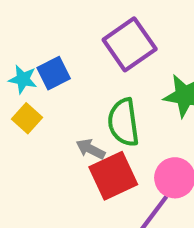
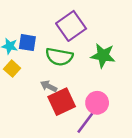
blue square: (54, 73) -> (27, 43), turned 36
green semicircle: (123, 122) -> (59, 57), moved, turned -72

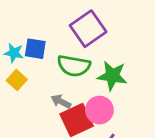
green star: (103, 56) -> (112, 76), moved
pink circle: (97, 103) -> (99, 110), moved

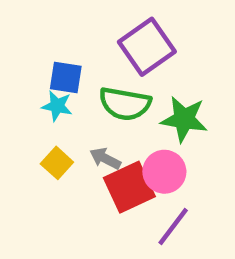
cyan star: (14, 53) -> (57, 106), moved
yellow square: (17, 80) -> (57, 163), moved

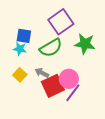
green semicircle: (125, 104) -> (51, 48), turned -40
green star: (184, 119) -> (85, 44), moved
purple line: (173, 227) -> (73, 93), moved

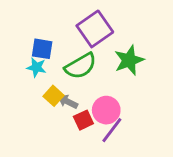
green star: (85, 44) -> (129, 60), turned -30
yellow square: (20, 75) -> (54, 96), moved
red square: (53, 86) -> (83, 120), size x0.6

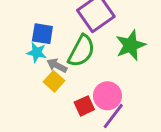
green semicircle: (81, 66) -> (81, 51), turned -32
gray arrow: (68, 102) -> (57, 65), moved

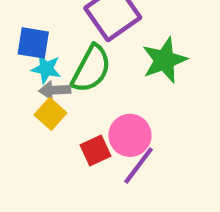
cyan star: (37, 52) -> (46, 69), moved
gray arrow: (57, 65) -> (55, 90), turned -30

